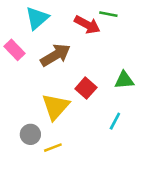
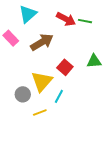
green line: (108, 14) -> (85, 21), moved
cyan line: (115, 121) -> (59, 96), moved
gray circle: (30, 134) -> (23, 94), moved

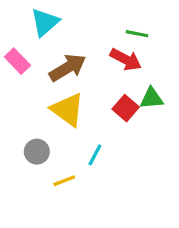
red arrow: (66, 19) -> (126, 60), moved
red square: (65, 67) -> (126, 108), moved
yellow triangle: (42, 81) -> (68, 110), moved, turned -35

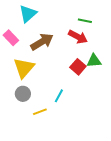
yellow triangle: (68, 110) -> (24, 68), moved, turned 35

